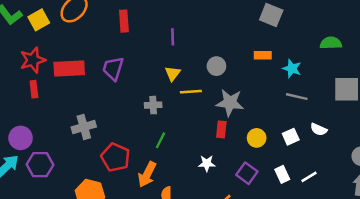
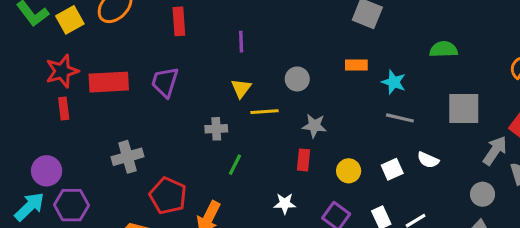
gray star: (230, 103) -> (314, 126), size x0.7
green line: (160, 140) -> (235, 165), moved

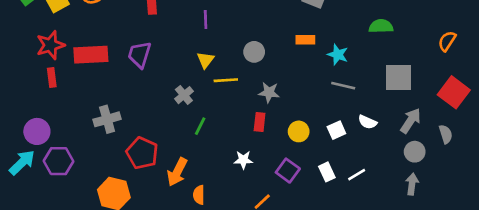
gray cross: (216, 129) -> (184, 95), turned -36
gray arrow: (495, 151) -> (411, 121), moved

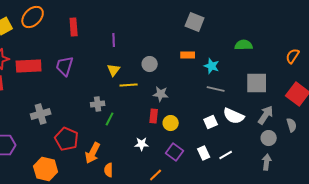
gray cross: (184, 95) -> (98, 104), moved, turned 32
white semicircle: (367, 122) -> (234, 116), size x1.5
yellow circle: (299, 131) -> (171, 123), moved

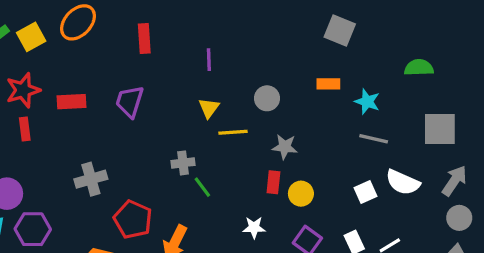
red rectangle: (29, 66) -> (72, 102), size x0.7
green line: (110, 119) -> (202, 187), turned -64

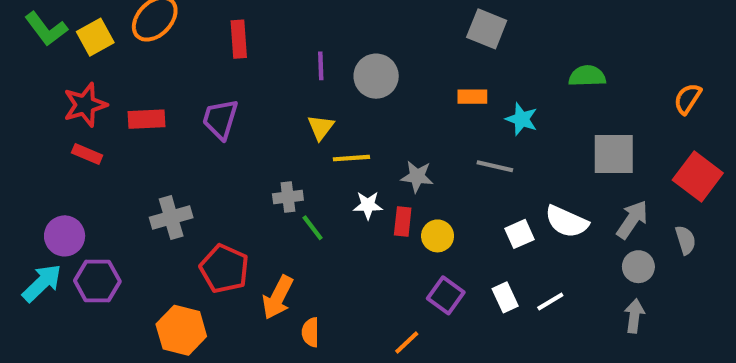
gray circle: (267, 98) -> (376, 76), moved, size x1.4
red rectangle: (25, 129) -> (87, 154), turned -60
gray line: (374, 139) -> (495, 166), moved
white star: (254, 228) -> (368, 205), moved

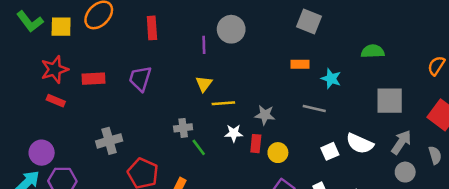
yellow square: (95, 37) -> (61, 27), turned 30
gray circle: (376, 76) -> (231, 29), moved

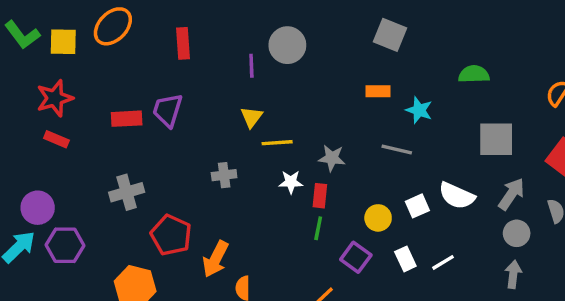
red rectangle: (93, 79) -> (127, 119), moved
green line: (199, 147) -> (318, 228), moved, turned 48
yellow circle: (278, 153) -> (378, 218), moved

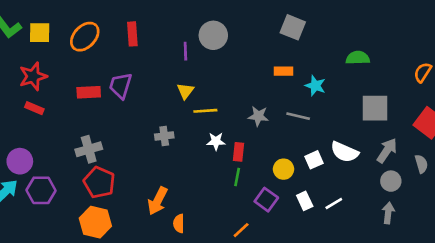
orange ellipse: (113, 26) -> (85, 37), moved
gray star: (332, 158) -> (258, 116), moved
red pentagon: (171, 235) -> (99, 182), moved

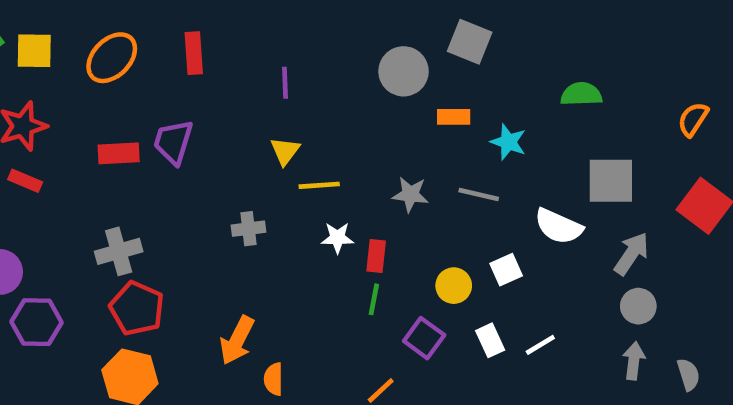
gray circle: (213, 35) -> (404, 71), moved
white semicircle: (344, 152) -> (559, 226), moved
gray semicircle: (421, 164) -> (688, 375), moved

